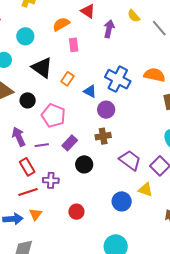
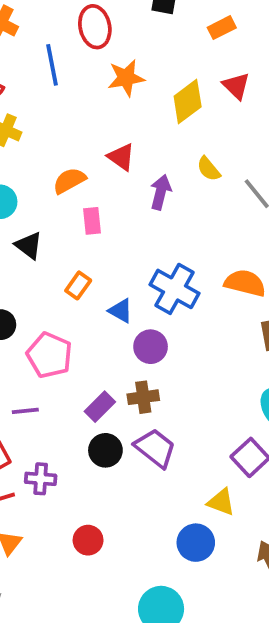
black triangle: (42, 68) -> (29, 245), moved, size x0.7
purple rectangle: (70, 143) -> (100, 407), moved
purple trapezoid: (130, 160) -> (155, 448), moved
blue circle: (122, 201) -> (196, 543), moved

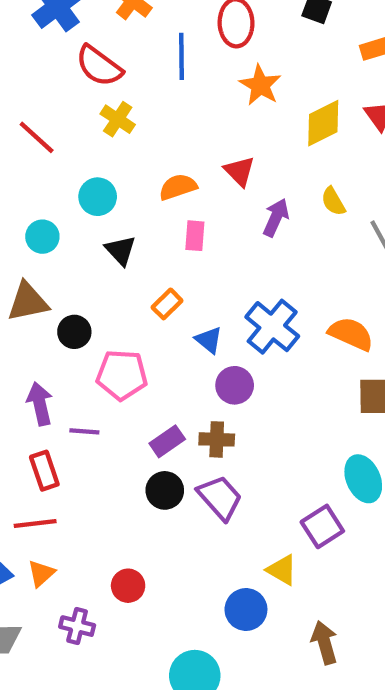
orange star: (126, 78) -> (260, 85), turned 30
pink pentagon: (49, 355) -> (122, 375), turned -30
purple cross: (41, 479) -> (77, 626), moved

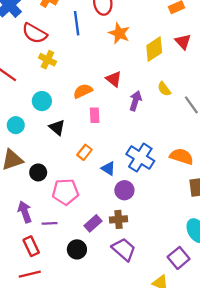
black circle: (165, 490) -> (77, 249), moved

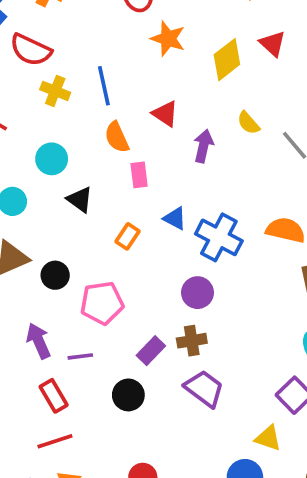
blue line: (77, 23) -> (104, 86), moved
orange semicircle: (83, 91) -> (117, 137), turned -84
blue triangle: (108, 168) -> (175, 218), moved

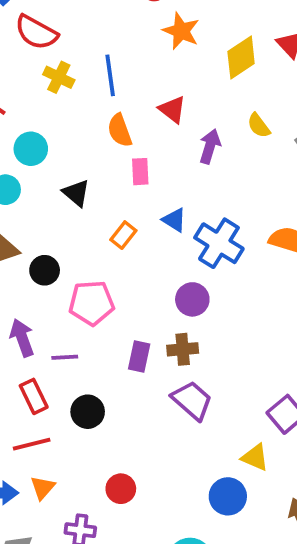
cyan circle: (52, 159) -> (31, 149), moved
purple rectangle: (151, 351) -> (139, 357), turned -36
black circle: (128, 395) -> (88, 412), moved

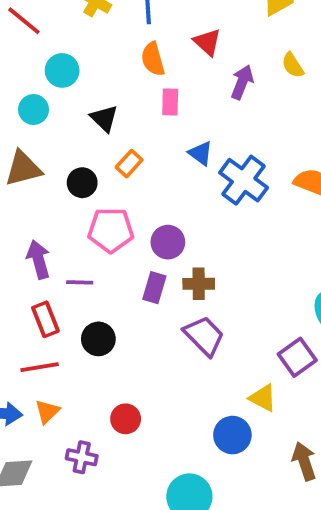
orange rectangle: (123, 235) -> (129, 164), moved
black circle: (45, 270) -> (82, 183), moved
purple circle: (192, 299) -> (168, 242), moved

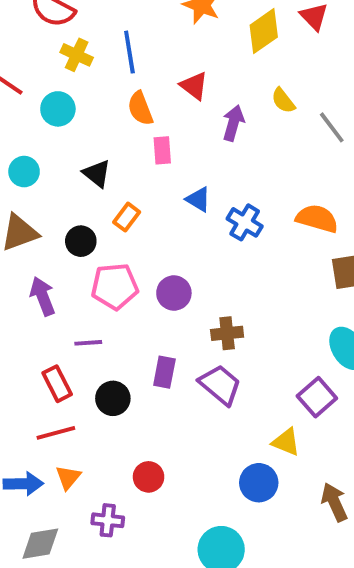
cyan circle: (62, 70) -> (58, 109), moved
blue cross: (244, 180) -> (245, 222), size x0.7
purple arrow: (38, 260) -> (43, 296), moved
brown cross: (199, 284) -> (227, 333), moved
purple rectangle: (154, 288) -> (164, 372), moved

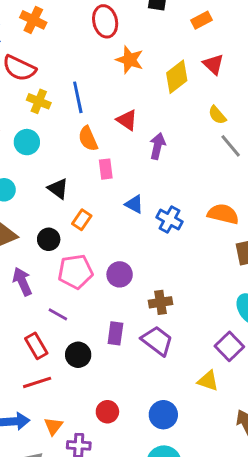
yellow semicircle: (283, 101) -> (217, 115), moved
purple line: (88, 343) -> (58, 314), turned 36
orange triangle: (68, 477) -> (53, 426), moved
blue circle: (259, 483) -> (163, 415), moved

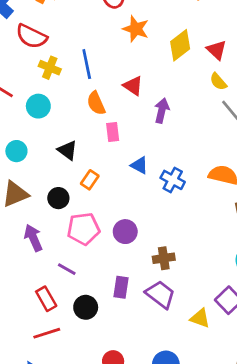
red triangle: (213, 64) -> (217, 50), moved
yellow triangle: (208, 381) -> (200, 318), moved

